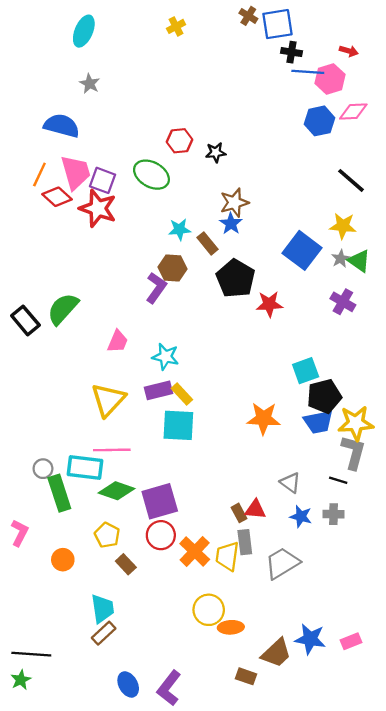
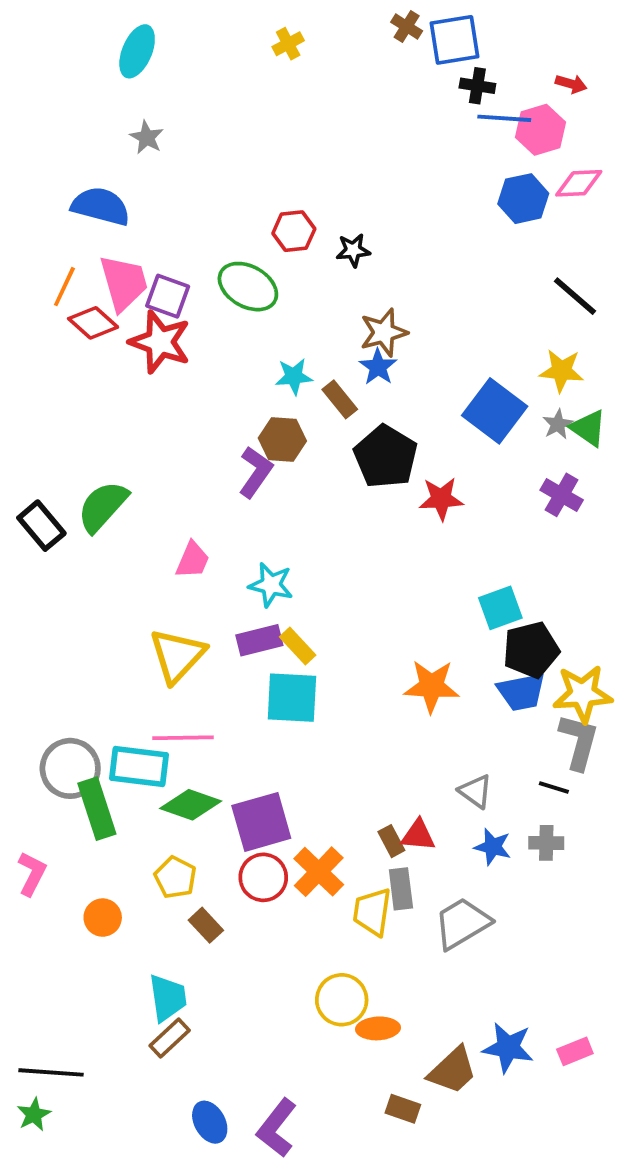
gray circle: (43, 469) -> (70, 768), size x1.8
orange cross: (195, 551) -> (319, 872), moved

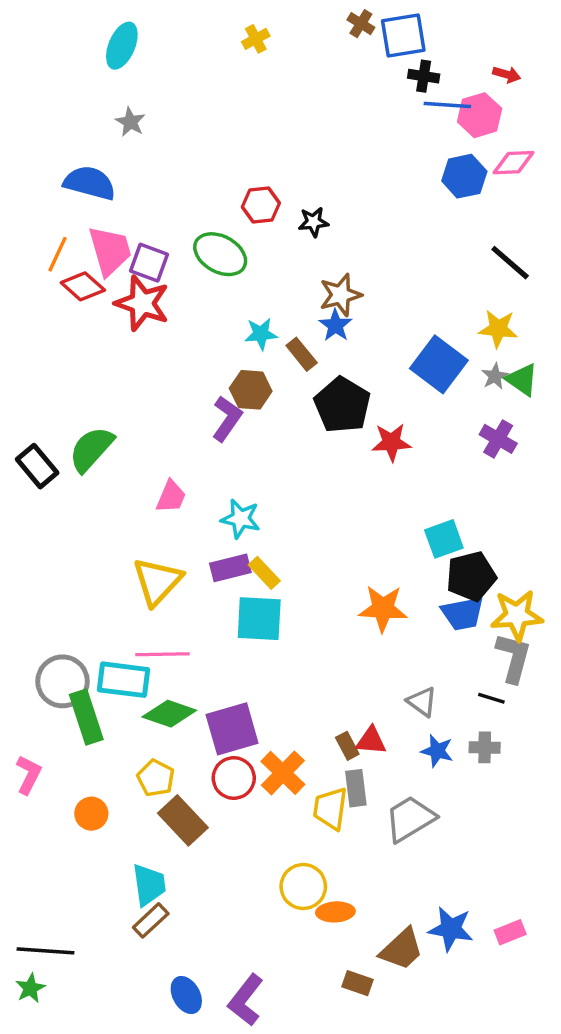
brown rectangle: (206, 925) -> (183, 820), size x1.6

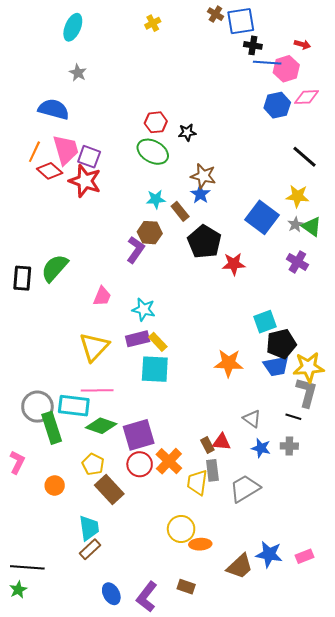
green ellipse: (220, 254) -> (153, 152), moved
brown star: (341, 295) -> (203, 176), turned 30
black rectangle: (37, 466) -> (22, 278), turned 45
brown rectangle: (358, 983) -> (186, 587), moved

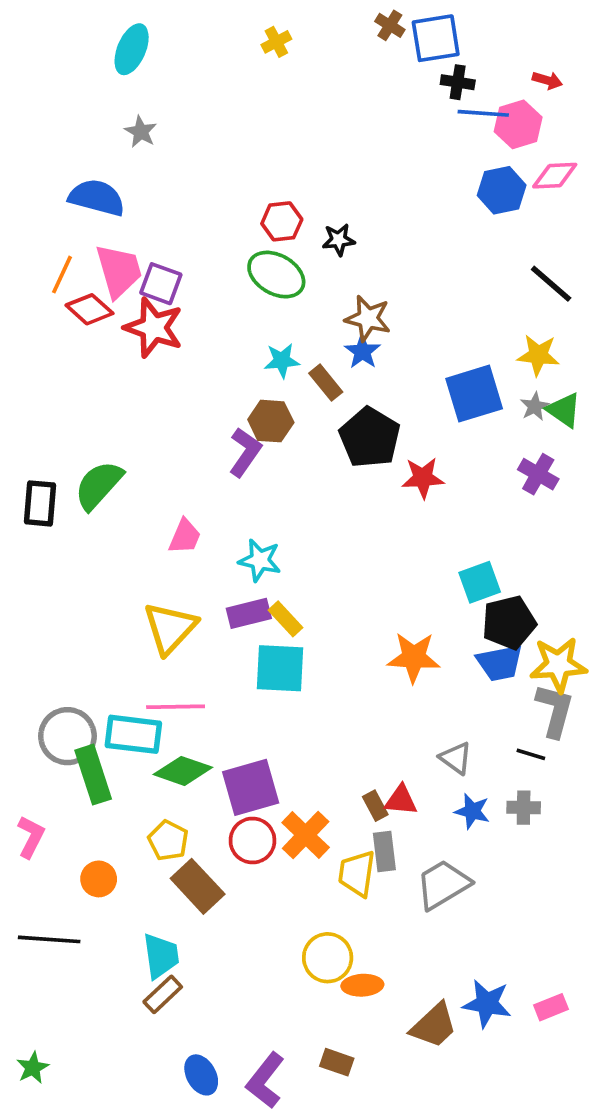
blue square: (262, 217) -> (474, 394), turned 36
black line: (27, 567) -> (49, 939), moved

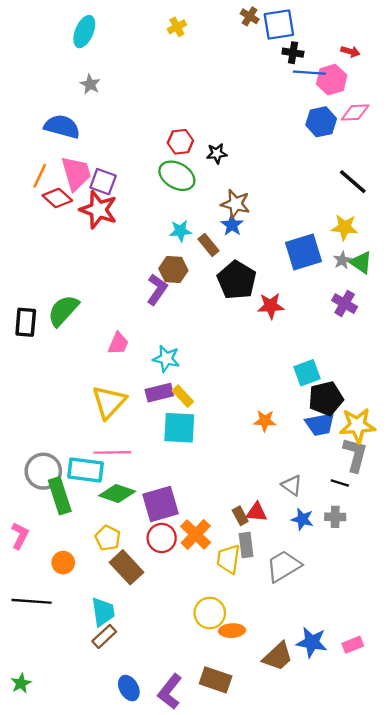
orange star: (414, 657) -> (265, 421), size x0.7
brown rectangle: (337, 1062) -> (216, 680), size x1.5

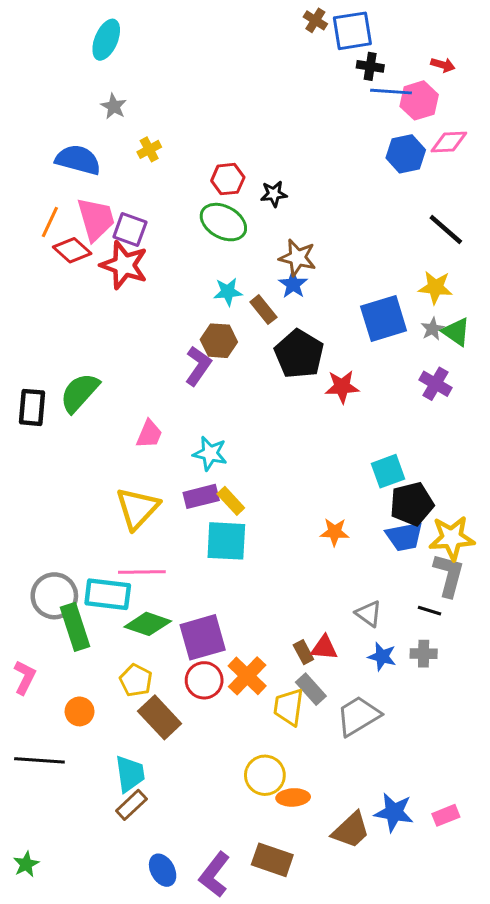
yellow cross: (177, 27) -> (149, 149), moved
gray rectangle: (246, 545) -> (311, 689), turned -35

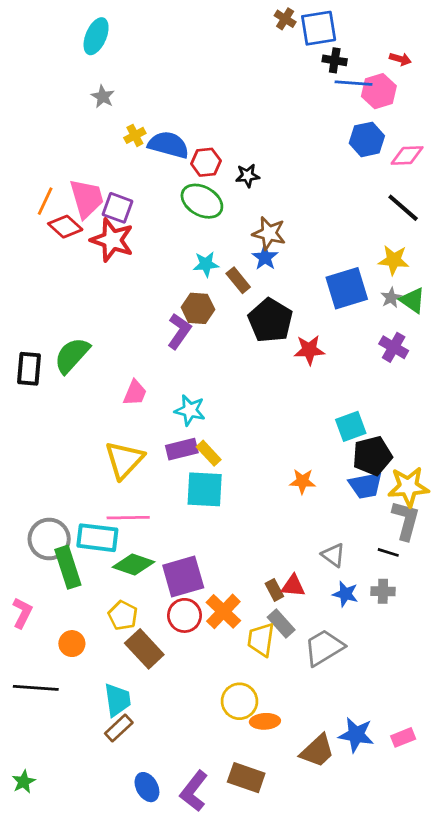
pink diamond: (449, 142) -> (407, 156), moved
blue semicircle: (78, 160) -> (168, 145), moved

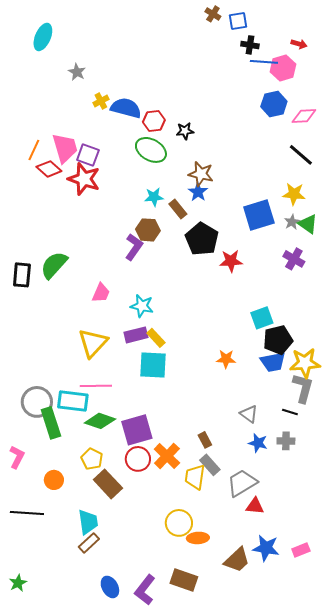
blue square: (319, 28) -> (238, 21), size x0.7
cyan ellipse: (96, 36) -> (43, 37), moved
red triangle: (293, 586) -> (255, 506), moved

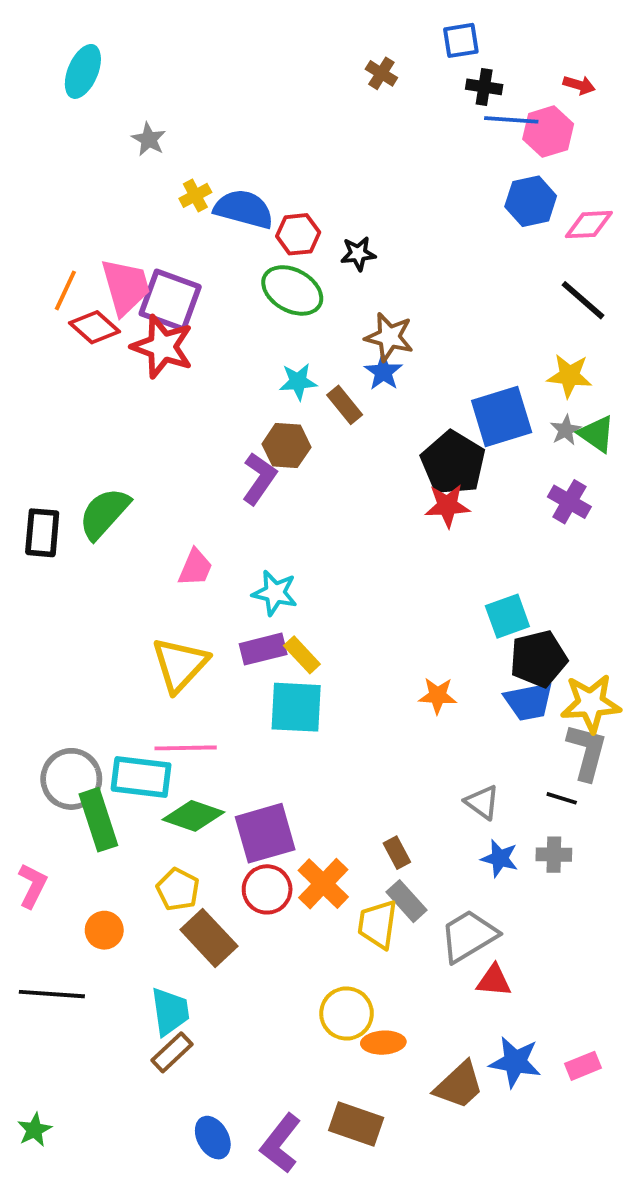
brown cross: (213, 14) -> (381, 73), moved
purple square: (88, 155) -> (170, 300), size x1.4
black pentagon: (202, 239) -> (453, 463), moved

